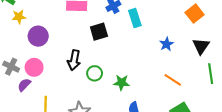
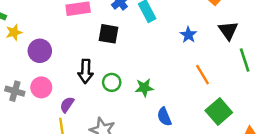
black square: (99, 32) -> (109, 34), turned 36
orange line: (173, 80) -> (203, 75), turned 36
purple semicircle: (24, 85) -> (67, 105), moved

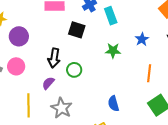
orange line: (203, 75) -> (149, 73), turned 30
green star: (144, 88) -> (113, 51), moved
purple semicircle: (67, 105) -> (48, 83), moved

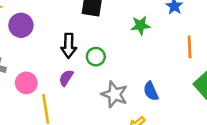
pink circle: (16, 66) -> (26, 83), moved
gray star: (61, 108) -> (115, 94), moved

